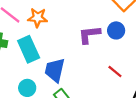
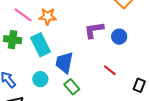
blue circle: (116, 30) -> (119, 37), moved
red line: (115, 71) -> (110, 70), moved

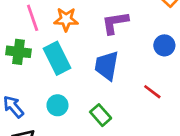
pink line: (23, 15) -> (33, 18), turned 36
purple L-shape: (94, 30) -> (115, 23), moved
blue trapezoid: (64, 63) -> (107, 66), moved

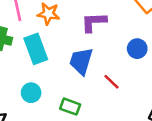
red line: (152, 92) -> (112, 82), moved
green rectangle: (101, 115) -> (70, 107), turned -36

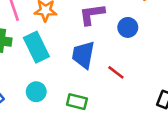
blue circle: (137, 49) -> (128, 27), moved

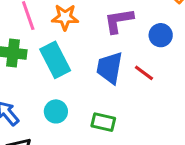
red line: (116, 72) -> (144, 73), moved

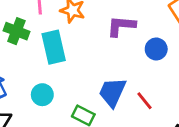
blue trapezoid: (110, 68) -> (112, 92), moved
red line: (144, 73) -> (145, 101), moved

